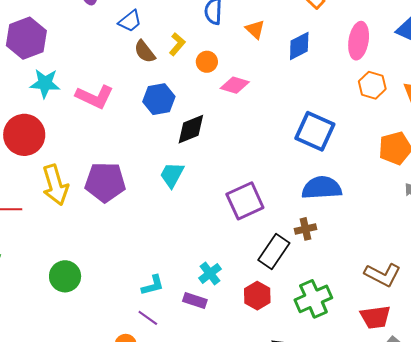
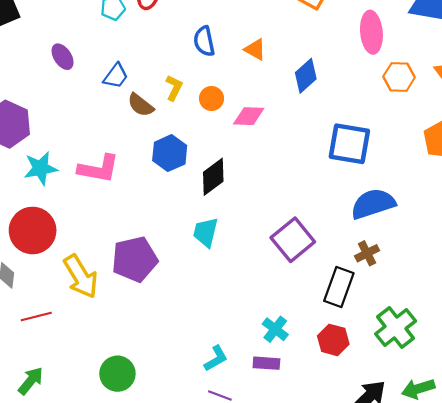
blue diamond: (299, 46) -> (306, 76), moved

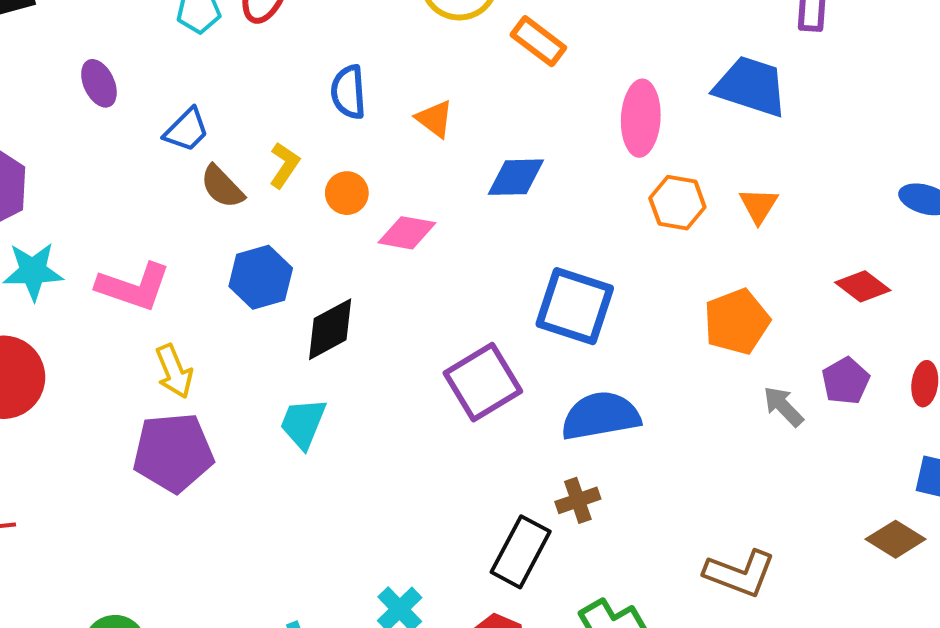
blue diamond: (306, 76) -> (516, 177), turned 32
purple square: (293, 240) -> (483, 382), moved
yellow arrow: (81, 276) -> (174, 371), moved, size x0.7

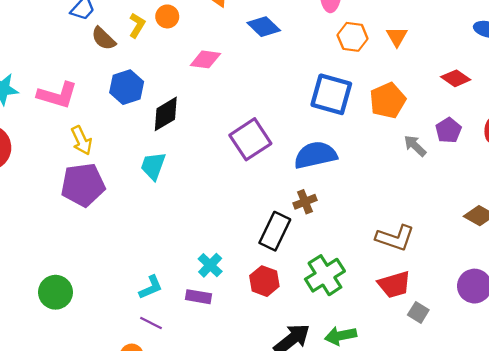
blue diamond: (516, 177) -> (264, 27), turned 48
orange circle: (347, 193) -> (167, 16), moved
blue square: (575, 306) -> (331, 94), moved

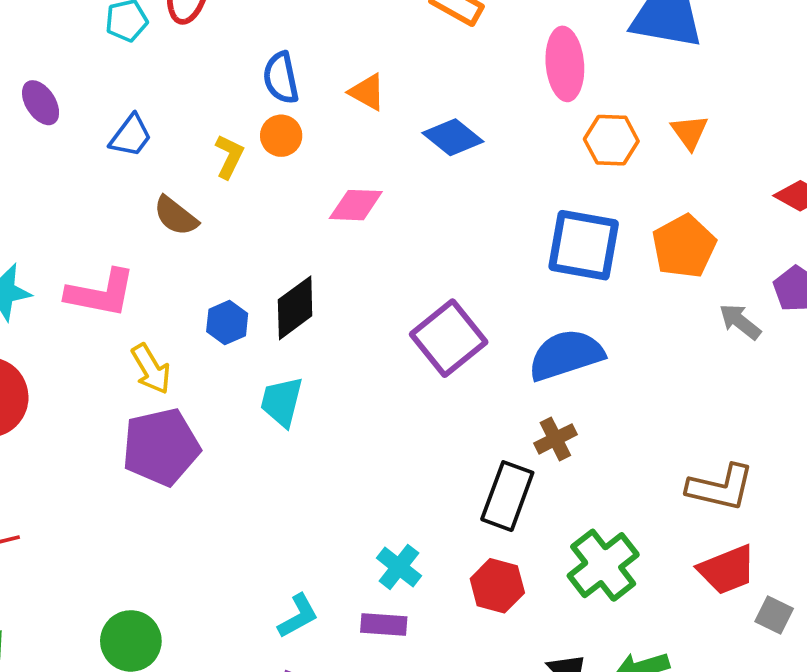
brown semicircle: (104, 39) -> (176, 216), moved
blue hexagon: (127, 87) -> (227, 323), moved, size x0.7

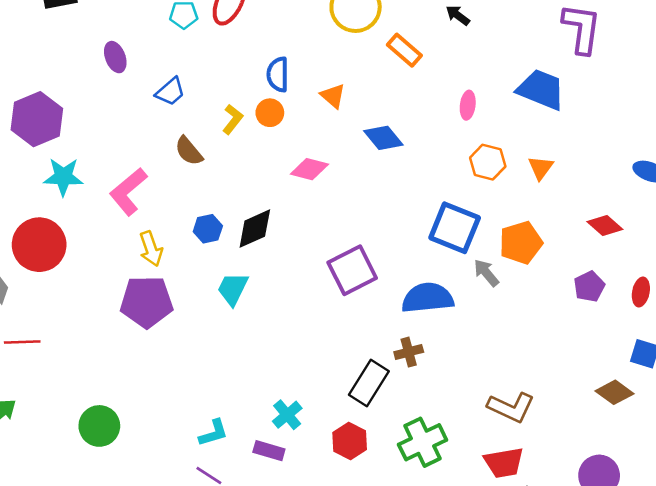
pink ellipse: (565, 64) -> (468, 105), size x0.6
pink L-shape: (101, 293) -> (128, 192), turned 117
gray arrow: (740, 322) -> (486, 273), moved

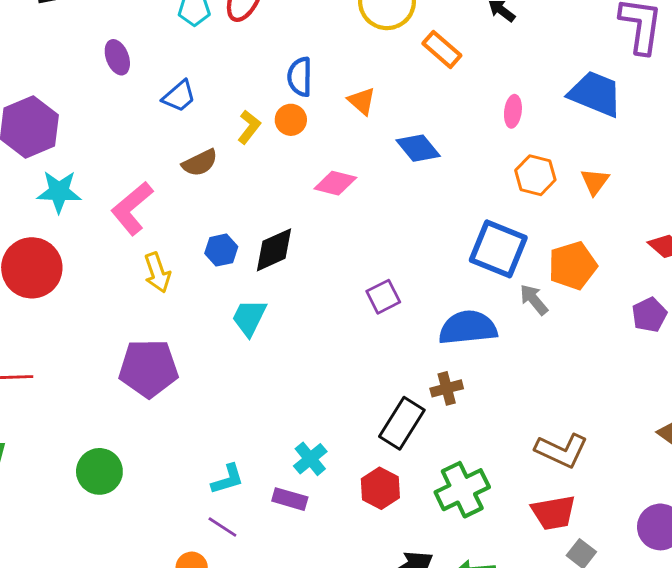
brown semicircle: (189, 151) -> (200, 163), turned -76
purple square: (352, 270) -> (383, 297), size x0.6
purple pentagon: (147, 302) -> (149, 368), moved

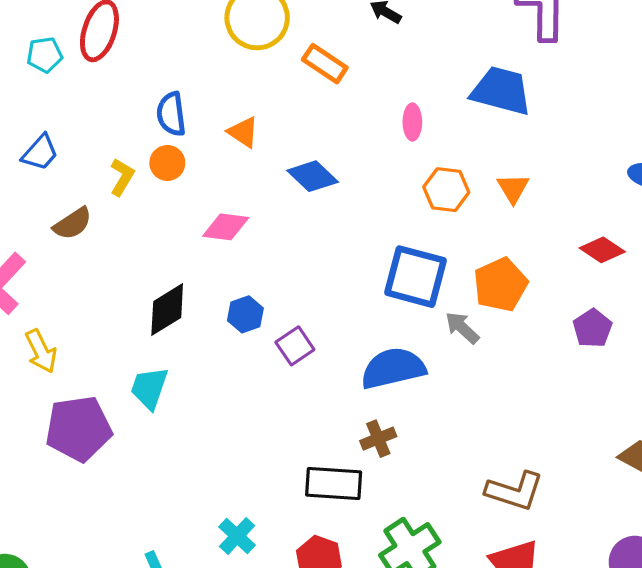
blue hexagon: (221, 250) -> (245, 314), moved
purple pentagon: (149, 368) -> (78, 429), moved
black rectangle: (402, 423) -> (334, 483), turned 69

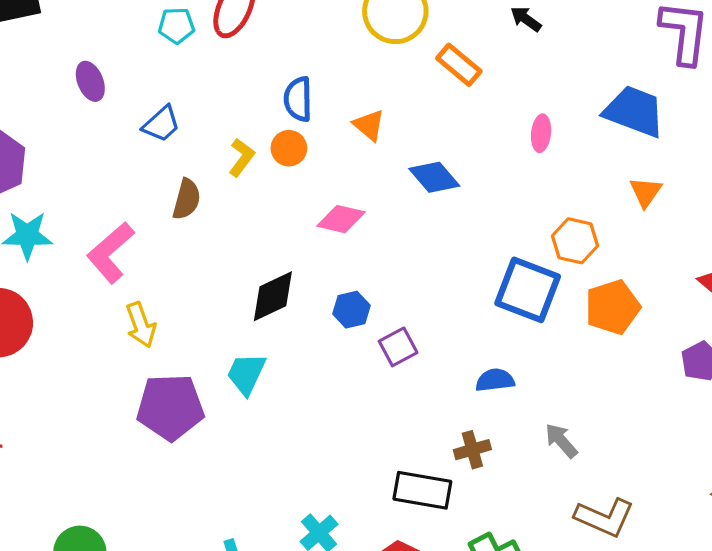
orange triangle: (513, 188) -> (646, 192), moved
orange hexagon: (446, 190) -> (575, 241), moved
brown semicircle: (73, 224) -> (187, 199), turned -48
gray arrow: (462, 328) -> (561, 441), moved
blue semicircle: (393, 368) -> (495, 380), size x0.6

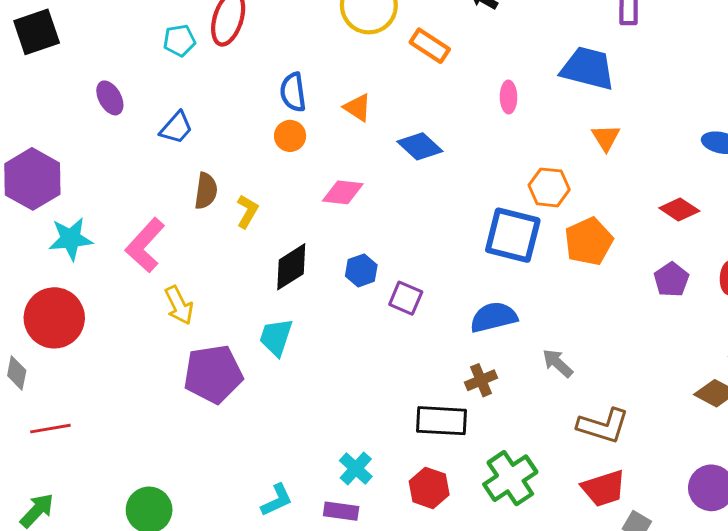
yellow L-shape: (242, 157) -> (247, 211), moved
purple square: (398, 347) -> (406, 298), turned -32
blue semicircle: (495, 380) -> (494, 317), size x1.4

